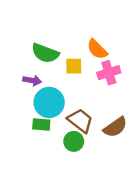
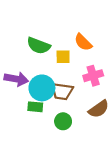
pink cross: (109, 73) -> (93, 76), moved
purple arrow: (32, 80) -> (16, 79), moved, size x1.5
brown trapezoid: (80, 121) -> (62, 91), moved, turned 150

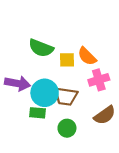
orange semicircle: (83, 42) -> (87, 56), moved

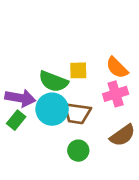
green semicircle: (41, 48) -> (53, 81), moved
orange semicircle: (87, 56) -> (117, 68), moved
green rectangle: (38, 113) -> (16, 120), moved, turned -56

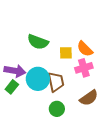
yellow square: (78, 70) -> (66, 53), moved
green semicircle: (53, 81) -> (38, 42), moved
brown trapezoid: (77, 113) -> (56, 82), turned -110

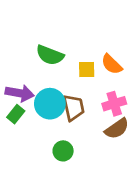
pink cross: (84, 68) -> (114, 104), moved
green circle: (57, 109) -> (63, 151), moved

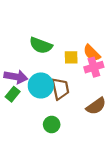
pink cross: (114, 104) -> (94, 67), moved

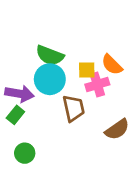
pink cross: (94, 67) -> (97, 84), moved
cyan circle: (41, 85) -> (50, 79), moved
green circle: (52, 125) -> (25, 153), moved

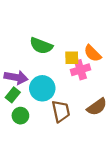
cyan circle: (50, 79) -> (42, 88), moved
brown trapezoid: (74, 108) -> (61, 111), moved
green circle: (25, 153) -> (20, 116), moved

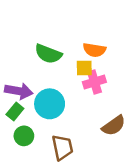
orange semicircle: (93, 53) -> (94, 50), moved, turned -36
brown trapezoid: (61, 111) -> (62, 147), moved

